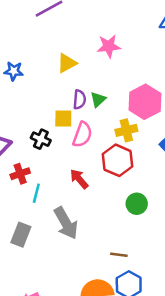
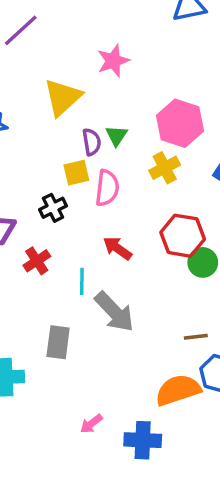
yellow triangle: (67, 63) -> (63, 97), size x1.4
black cross: (41, 139) -> (53, 208), turned -36
red hexagon: (117, 160) -> (183, 236), moved
cyan line: (36, 193) -> (82, 281), moved

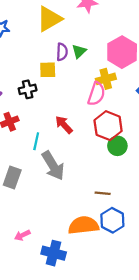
pink semicircle: (107, 188) -> (96, 94), moved

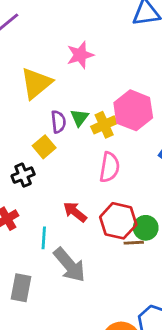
yellow square: (48, 70) -> (44, 147), turned -30
yellow cross: (106, 79) -> (104, 125), moved
red hexagon: (108, 126) -> (118, 221), moved
brown line: (103, 193) -> (134, 243), moved

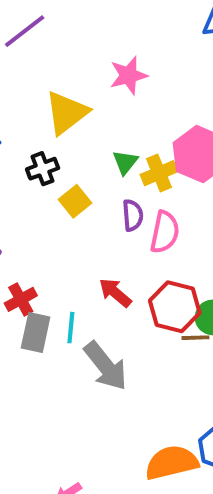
purple semicircle: (58, 122) -> (133, 215), moved
black cross: (23, 175) -> (43, 169), moved
gray rectangle: (21, 288) -> (36, 333), moved

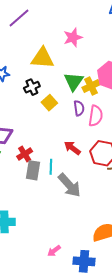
yellow triangle: (67, 113) -> (42, 58), turned 45
green triangle: (125, 162) -> (74, 82), size x1.5

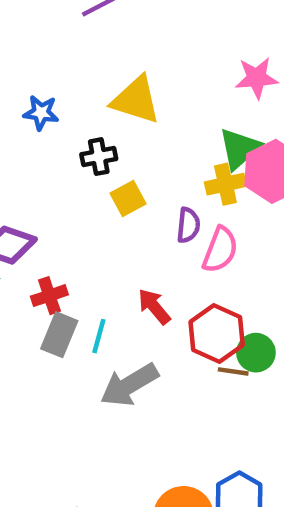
pink star: (73, 37) -> (257, 78), moved
green triangle: (74, 82) -> (240, 149), moved
gray arrow: (69, 185) -> (129, 385), turned 88

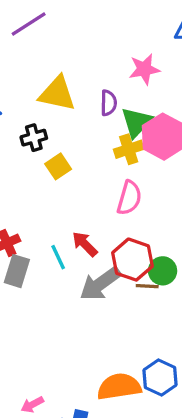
purple semicircle: (188, 225) -> (109, 103), moved
cyan line: (99, 336) -> (58, 257), moved, turned -35
gray arrow: (129, 385) -> (100, 284), moved

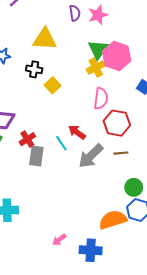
purple semicircle: (109, 103) -> (75, 13), moved
black cross: (34, 138) -> (34, 69), turned 35
red hexagon: (132, 260) -> (117, 123), moved
green circle: (163, 271) -> (134, 187), moved

